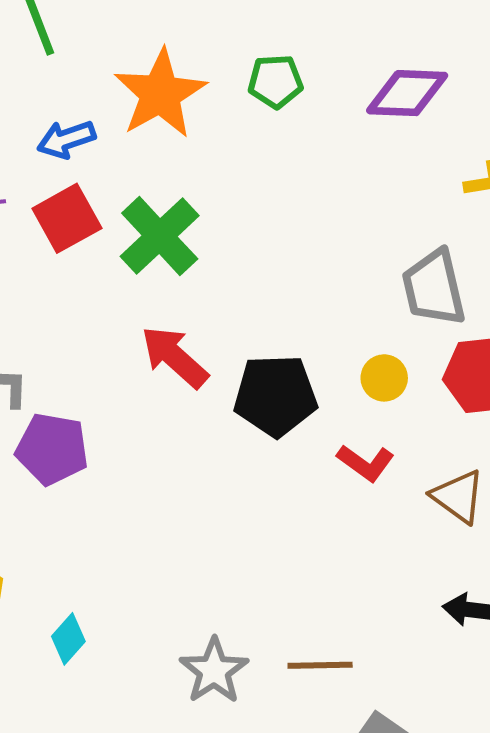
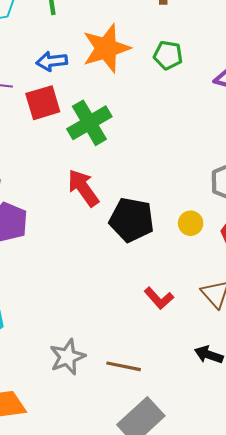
red L-shape: (366, 463) -> (159, 298), moved

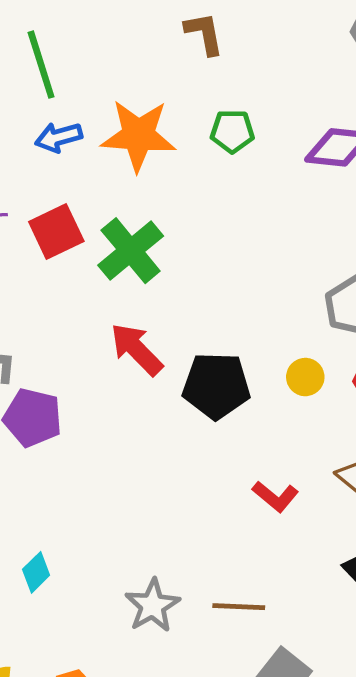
orange star: (106, 48) -> (138, 135), turned 30
blue arrow: (52, 61) -> (59, 137), moved

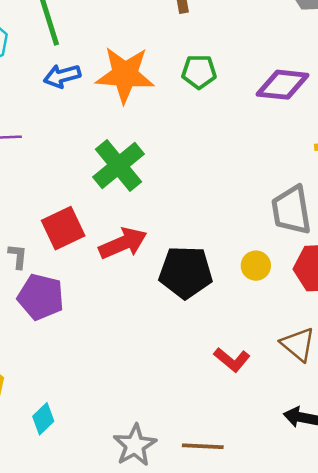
red square: (56, 231) -> (63, 228), moved
red arrow: (136, 349) -> (123, 243), turned 111

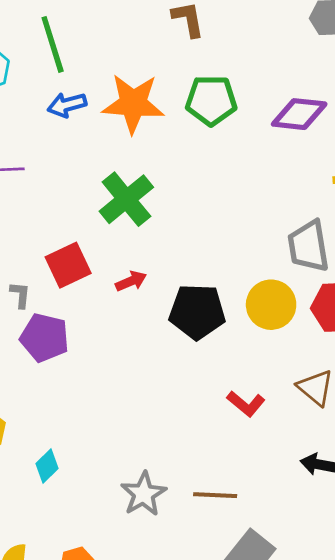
green pentagon: (199, 72) -> (211, 100), size x1.4
red arrow: (123, 243) -> (131, 281), size x0.6
yellow circle: (256, 266) -> (271, 305), size x1.6

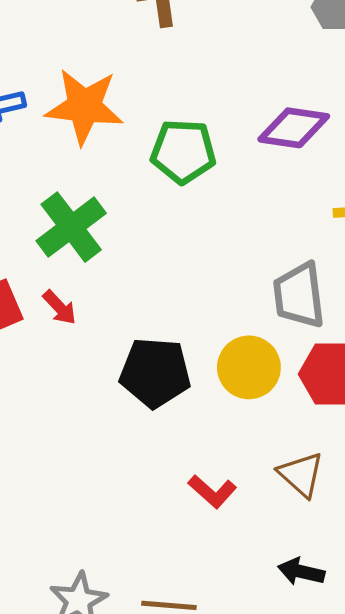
green pentagon: (211, 100) -> (183, 151), moved
red arrow: (131, 281) -> (60, 307), moved, turned 68

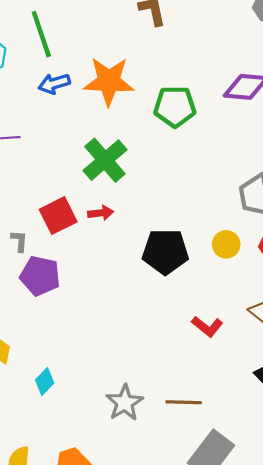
red arrow: (60, 307) -> (101, 213), turned -50
yellow circle: (249, 367) -> (226, 244), size x0.7

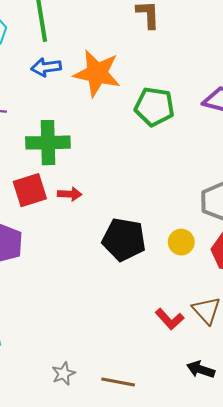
green cross: (105, 160) -> (48, 143), moved, turned 30
red L-shape: (207, 326) -> (170, 319), moved
gray star: (125, 403) -> (63, 374), size x0.7

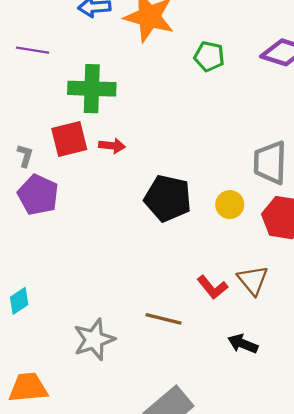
green pentagon: (154, 107) -> (209, 56), size x0.7
gray star: (63, 374) -> (94, 340), size x1.6
brown line: (118, 382) -> (164, 319), moved

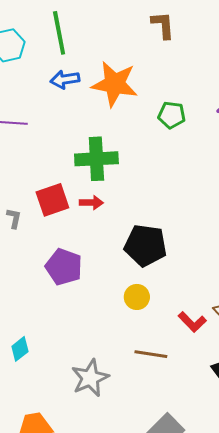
green cross: (92, 89) -> (96, 159), moved
purple pentagon: (38, 195) -> (64, 267), moved
yellow circle: (230, 205) -> (137, 297), moved

